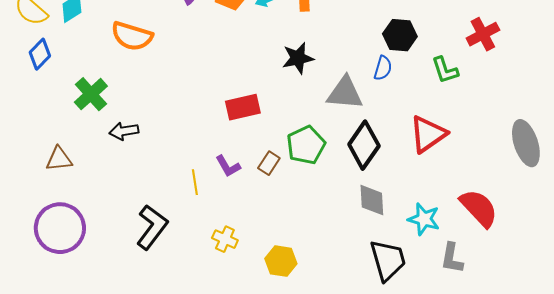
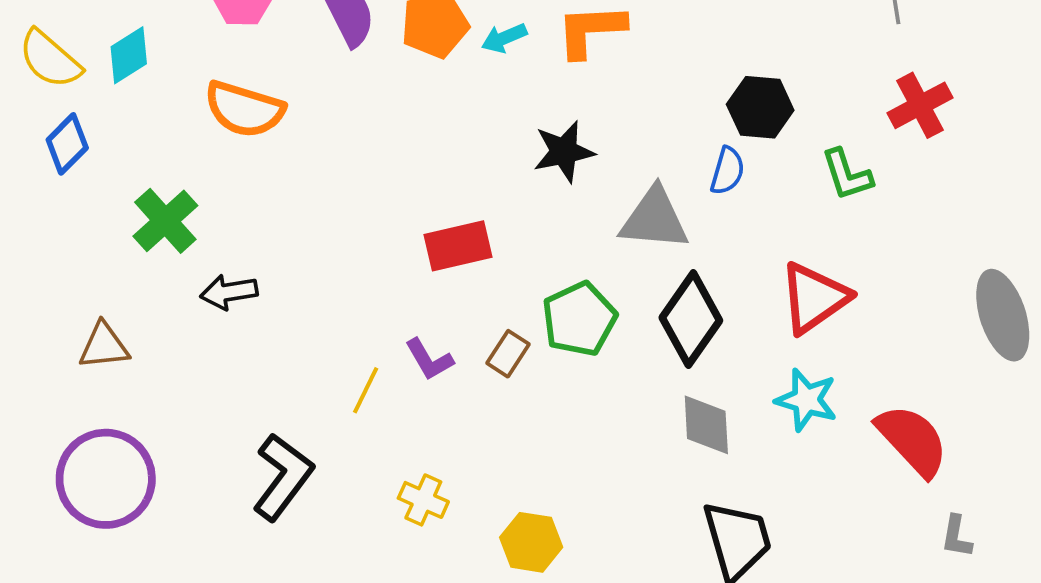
yellow line: (195, 182) -> (366, 390), turned 35
cyan star: (424, 219) -> (806, 400), moved
gray L-shape: (452, 258) -> (957, 537), moved, size x0.7

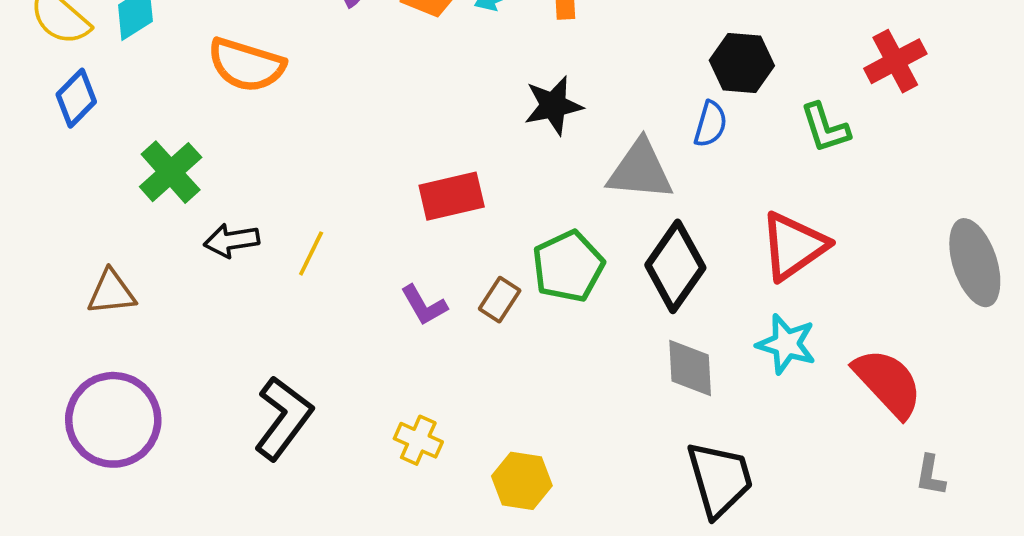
yellow line: (366, 390) -> (311, 253), moved

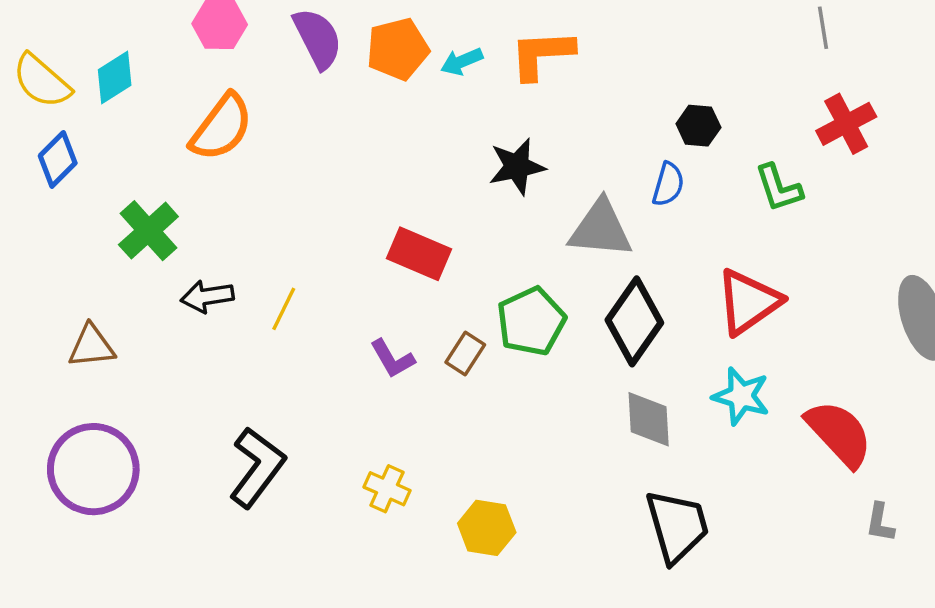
black hexagon: (742, 63) -> (698, 126), size x0.7
orange semicircle: (246, 65) -> (221, 127), turned -70
red rectangle: (452, 196) -> (419, 254), turned 36

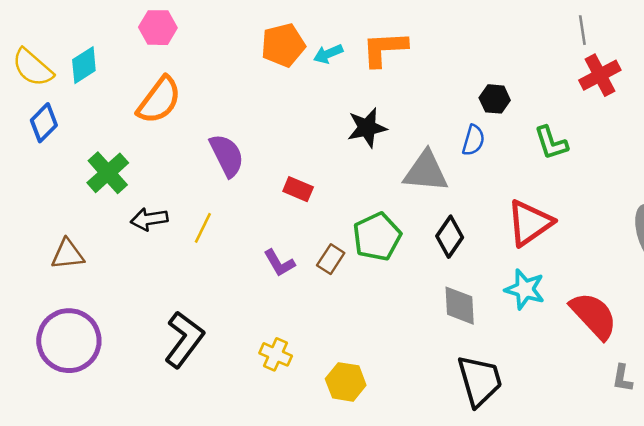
purple semicircle: (318, 38) -> (227, 155), moved
red cross: (846, 124) -> (600, 75), moved
red rectangle: (419, 254) -> (298, 189), size x0.7
black diamond: (634, 321) -> (450, 237), size x0.7

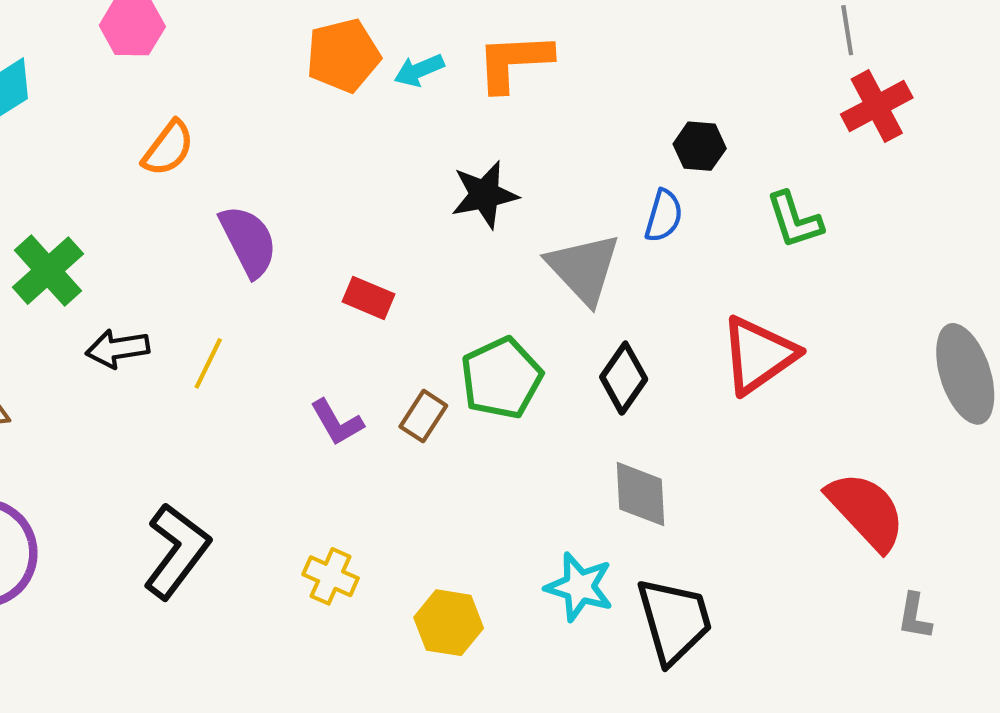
orange semicircle: (159, 100) -> (168, 148), moved, size x0.7
gray triangle: (426, 172) -> (584, 268), turned 42
cyan star: (525, 289) -> (579, 587), moved

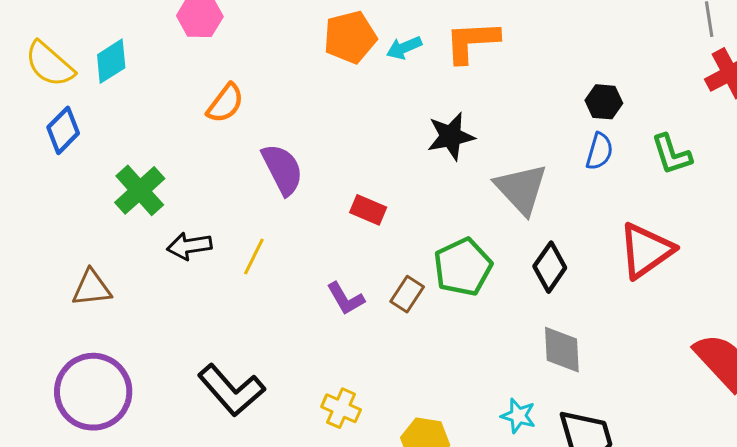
blue semicircle: (664, 216) -> (599, 151), moved
black L-shape: (177, 551) -> (231, 390), turned 102
cyan star: (579, 587) -> (518, 416), size x0.7

